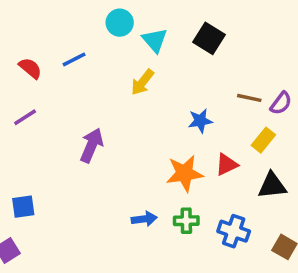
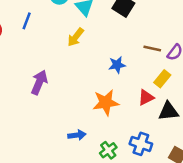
blue line: (74, 59) -> (27, 21), turned -42
red triangle: (227, 165) -> (146, 97), moved
green cross: (186, 221) -> (108, 150), moved, turned -36

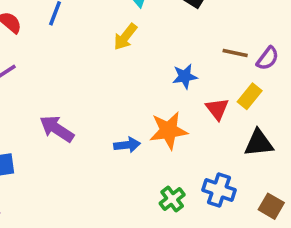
purple arrow: (39, 82) -> (57, 129), moved, turned -80
red triangle: (146, 97) -> (217, 109), moved, turned -42
blue arrow: (77, 135) -> (127, 145), moved

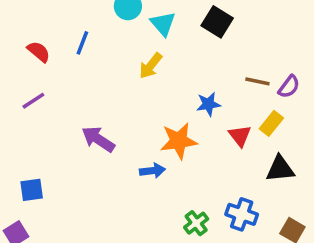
purple arrow: (57, 129) -> (98, 139), moved
orange star: (169, 131) -> (179, 141), moved

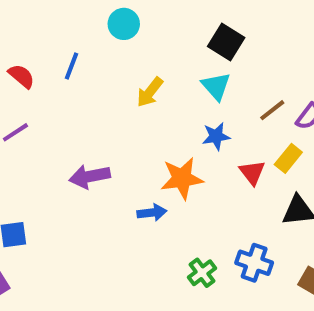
cyan triangle: (163, 24) -> (216, 86), moved
brown line: (257, 81) -> (272, 110), turned -50
purple arrow: (98, 139) -> (90, 176), turned -44

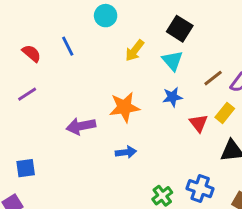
blue line: (72, 66) -> (68, 46), turned -48
yellow arrow: (150, 92) -> (135, 50), moved
orange star: (182, 178) -> (124, 107), moved

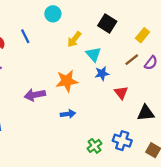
cyan triangle: (172, 61) -> (93, 54), moved
yellow rectangle: (225, 113) -> (142, 35), moved

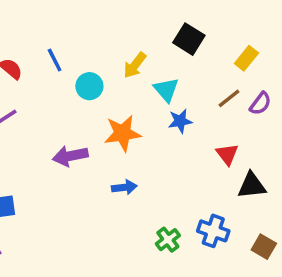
cyan circle: (53, 14) -> (89, 86), moved
red triangle: (121, 93) -> (227, 154), moved

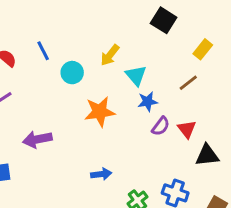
black square: (189, 39) -> (164, 20), moved
purple semicircle: (260, 104) -> (161, 126), moved
purple arrow: (70, 156) -> (37, 139), moved
blue arrow: (124, 187) -> (101, 174), moved

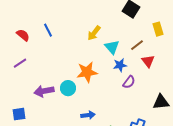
yellow rectangle: (203, 49) -> (158, 29), turned -56
cyan circle: (72, 73) -> (68, 88), moved
brown line: (188, 83) -> (137, 45), moved
red triangle: (187, 129) -> (148, 61), moved

